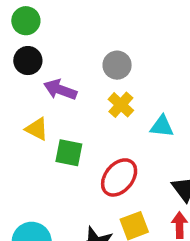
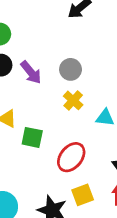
purple arrow: (60, 90) -> (31, 72), moved, turned -150

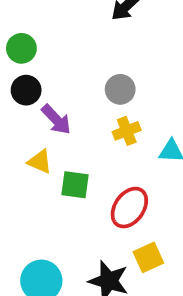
purple arrow: (31, 72) -> (56, 119), moved
yellow cross: (73, 100) -> (127, 131), turned 30

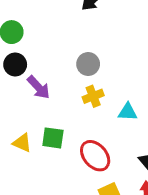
yellow triangle: (40, 162) -> (22, 143), moved
red ellipse: (129, 208) -> (95, 156), turned -76

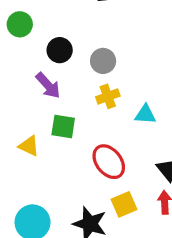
black circle: (15, 65) -> (60, 50), moved
green square: (53, 138) -> (63, 127), moved

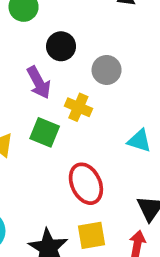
yellow cross: (108, 96) -> (78, 107), moved, turned 30

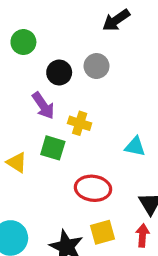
gray circle: (107, 70) -> (96, 66), moved
red ellipse: (86, 184) -> (93, 188), turned -52

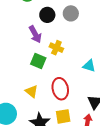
yellow triangle: (17, 163) -> (32, 91), moved
red ellipse: (93, 188) -> (60, 89), turned 65

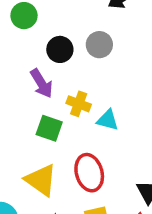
cyan triangle: (89, 66) -> (108, 120), moved
yellow triangle: (32, 91) -> (41, 180), size x1.5

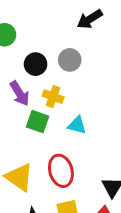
yellow cross: (79, 104) -> (53, 97), moved
green square: (49, 128) -> (38, 122), moved

